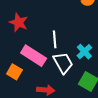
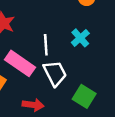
cyan cross: (84, 52) -> (80, 38), moved

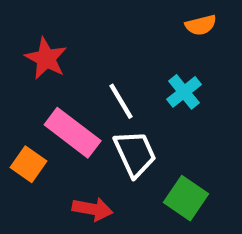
white line: (46, 45) -> (121, 101), turned -30

